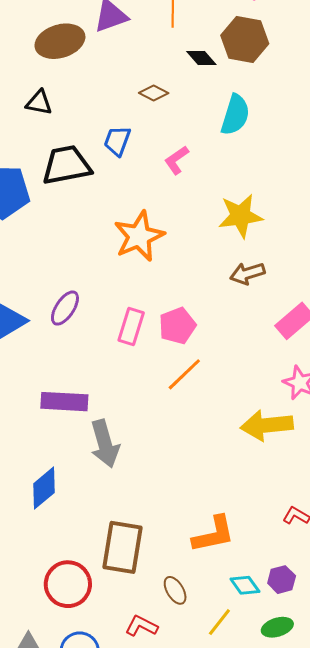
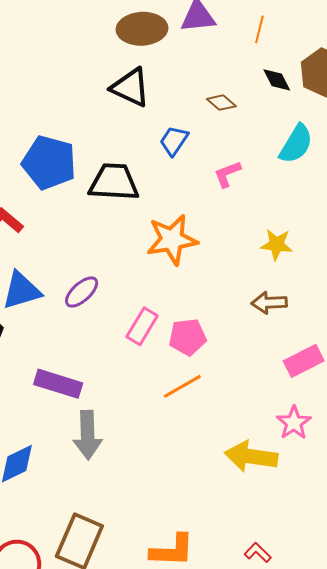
black triangle: (39, 103) -> (130, 87), moved, size x1.5
black trapezoid: (67, 165) -> (114, 182), moved
yellow star: (241, 216) -> (277, 244), size x0.7

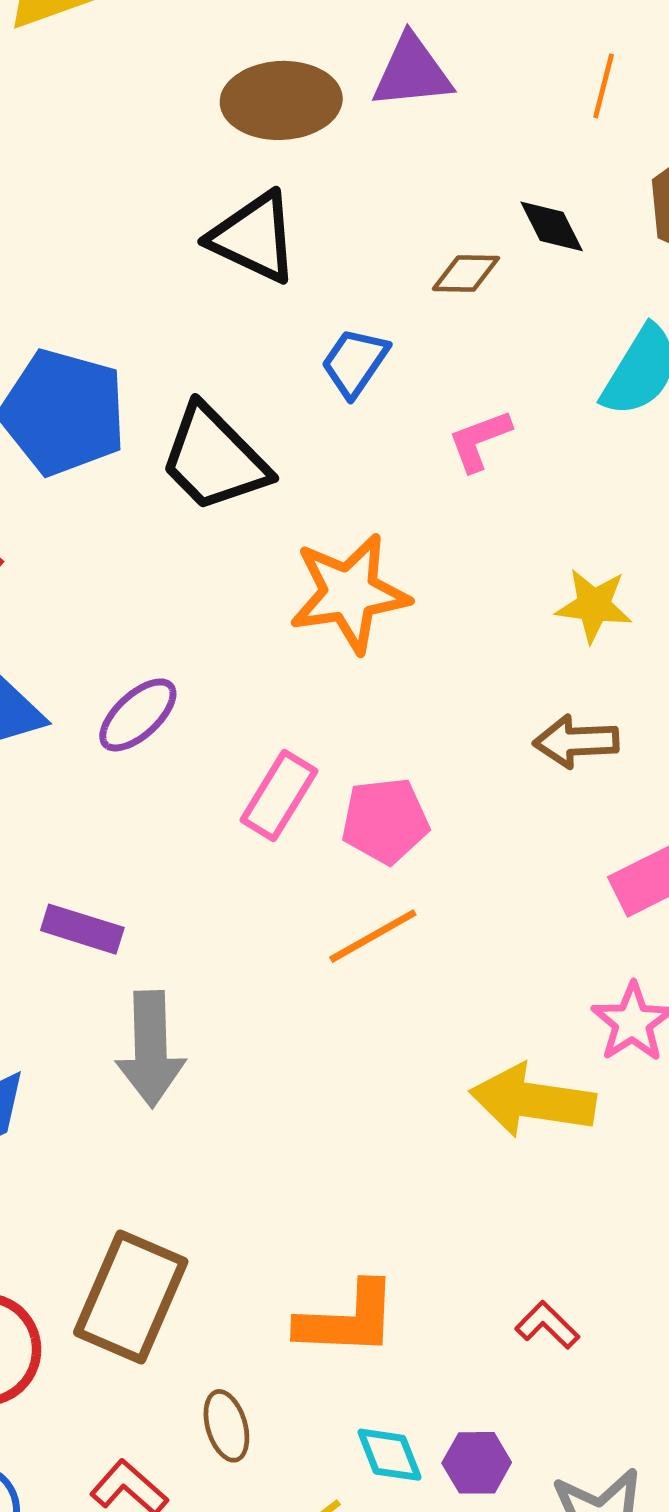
orange line: (259, 29) -> (604, 86), moved
black diamond: (277, 80) -> (552, 226), moved
brown diamond: (221, 103) -> (466, 274), turned -40
black trapezoid: (114, 182) -> (214, 459), turned -138
purple rectangle: (58, 384) -> (82, 929), size x0.7

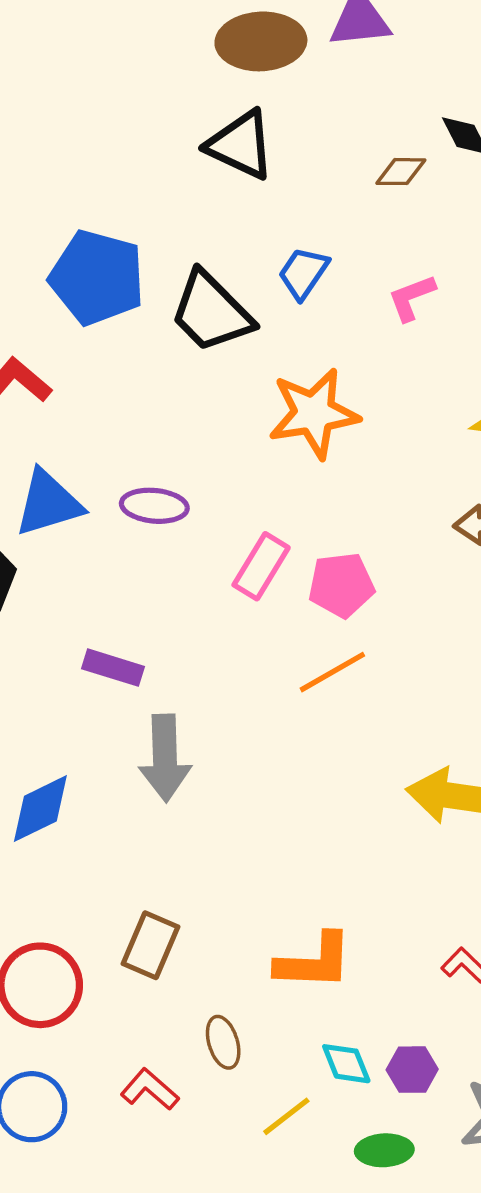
blue trapezoid: (355, 362) -> (303, 273), moved
purple ellipse: (138, 715) -> (154, 506), turned 48
brown rectangle: (131, 1297) -> (151, 945), size x0.7

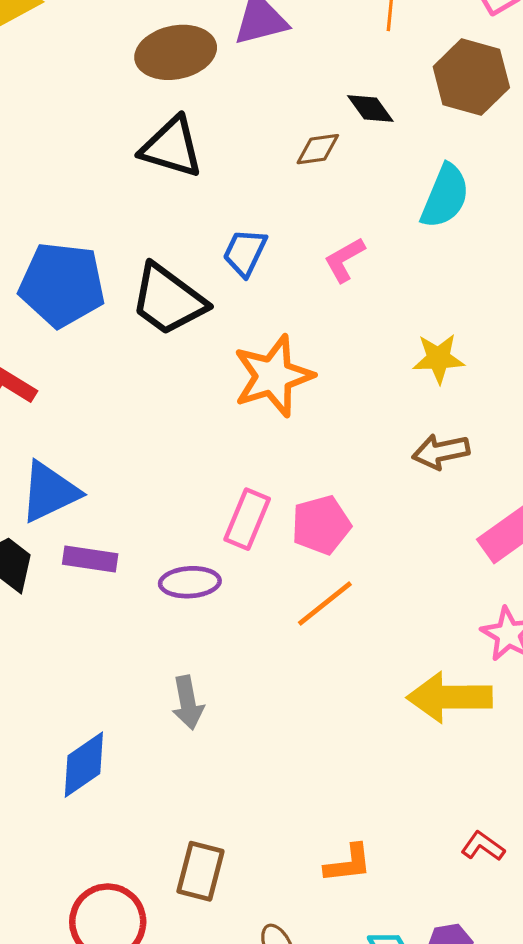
purple ellipse: (154, 506) -> (190, 582), moved
purple rectangle: (113, 668) -> (90, 559), moved
gray arrow: (165, 758) -> (188, 703), size x0.7
orange L-shape: (314, 962) -> (348, 864), size x0.7

